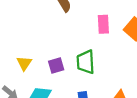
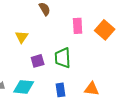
yellow triangle: (24, 63) -> (22, 37), moved

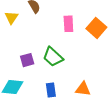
yellow triangle: (22, 37) -> (11, 18), moved
green trapezoid: (63, 58) -> (53, 57), turned -45

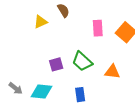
yellow triangle: (11, 18) -> (41, 22), turned 32
orange triangle: (83, 89) -> (112, 72), moved

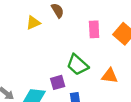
purple square: (56, 64) -> (58, 82), moved

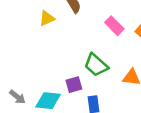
pink rectangle: (94, 29) -> (114, 26), turned -42

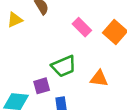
green trapezoid: (96, 65) -> (64, 66), turned -65

